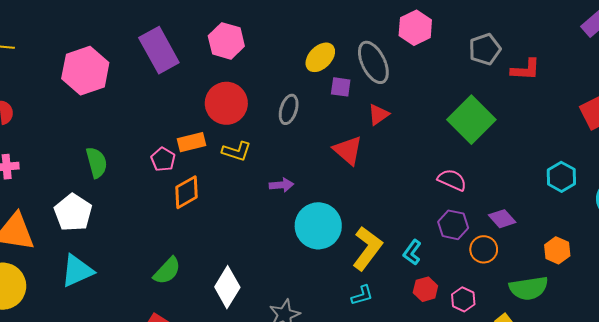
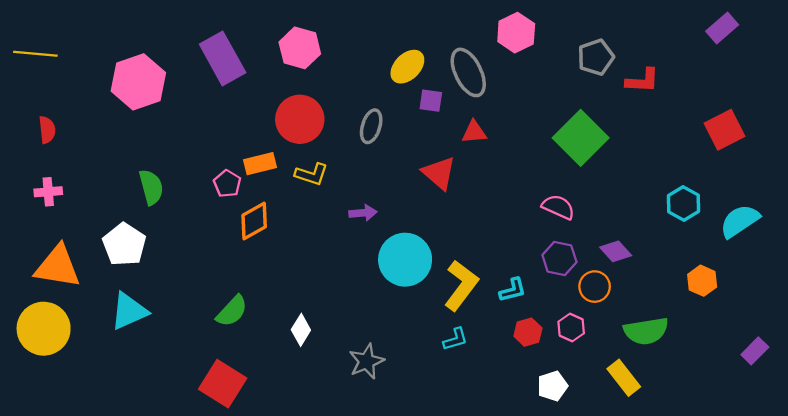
red triangle: (378, 115) -> (474, 132), turned 30
orange hexagon: (557, 250) -> (702, 281), moved
cyan L-shape: (412, 252) -> (513, 290), turned -140
white diamond: (227, 287) -> (301, 330), size x0.7
pink hexagon: (463, 299) -> (571, 327), moved

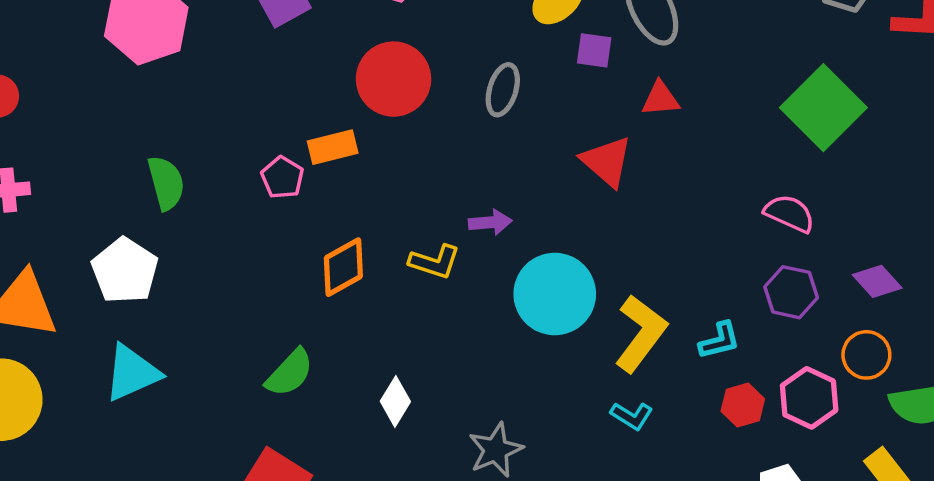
yellow L-shape: (311, 174) -> (435, 262), moved
orange diamond: (254, 221) -> (343, 267), moved
orange circle: (595, 287) -> (866, 355), moved
pink hexagon: (571, 327) -> (809, 398), size x1.4
cyan L-shape: (455, 339) -> (632, 416), turned 48

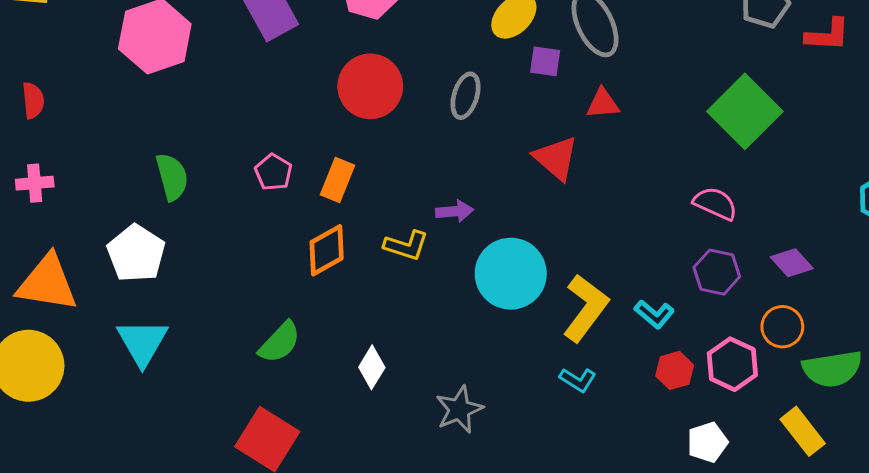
orange rectangle: (333, 147) -> (337, 180), moved, turned -54
cyan L-shape: (720, 341) -> (654, 314), turned 54
cyan triangle: (132, 373) -> (142, 342), turned -36

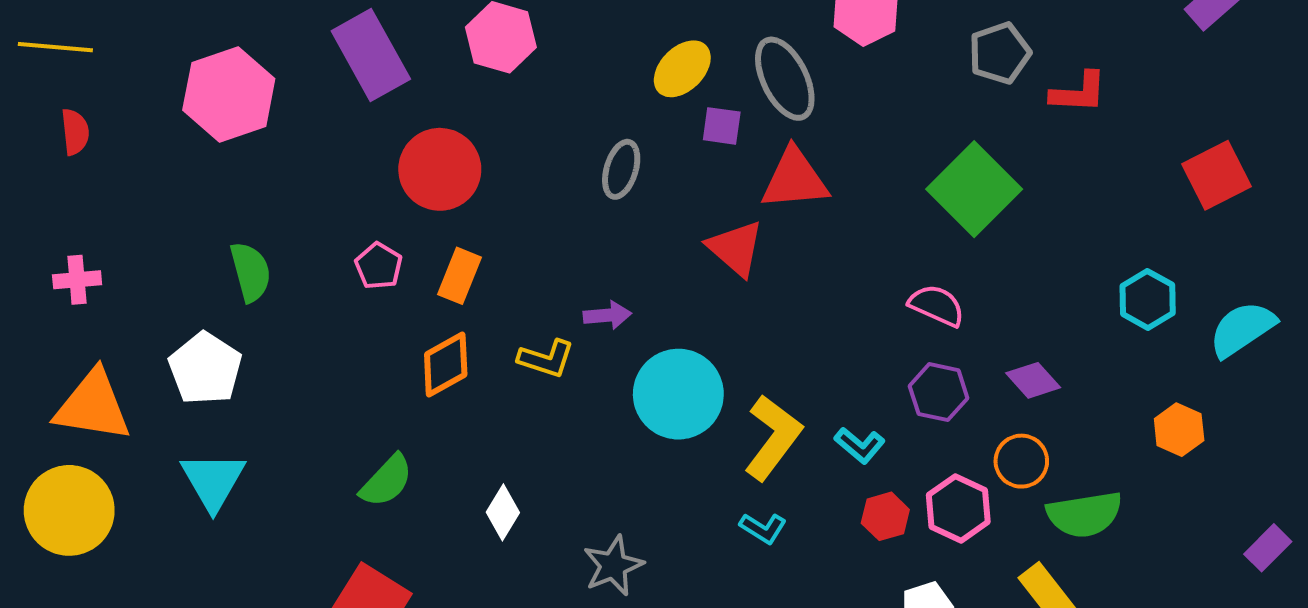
red circle: (370, 86) -> (440, 169), moved
red semicircle: (33, 100) -> (75, 132), moved
red triangle: (603, 104) -> (795, 179), size x1.6

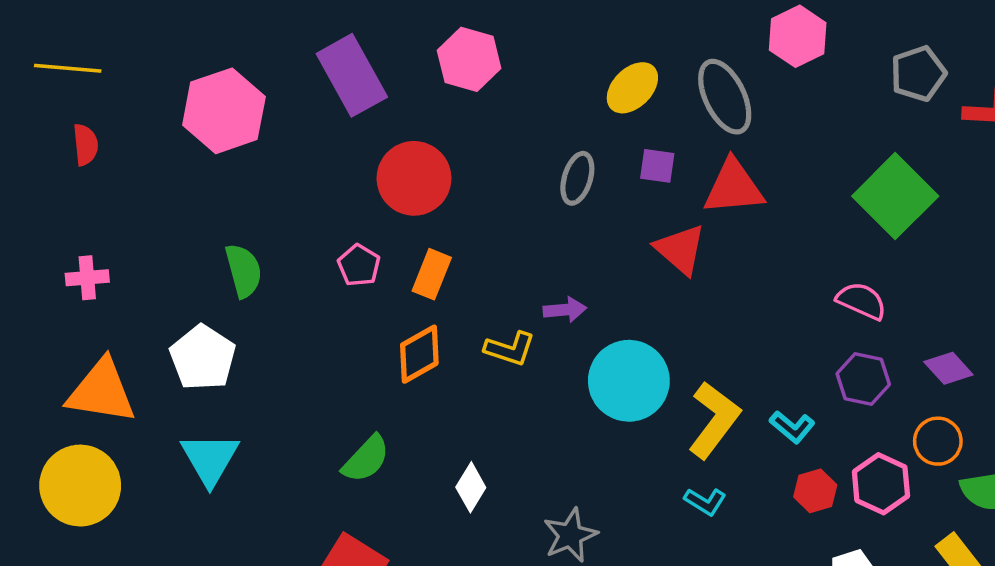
purple square: (722, 126) -> (657, 166), moved

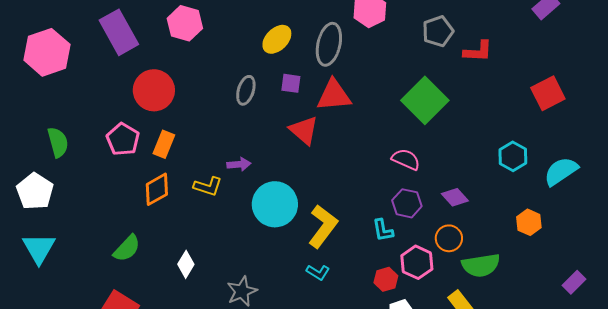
gray ellipse: (725, 97) -> (329, 44), turned 39
pink pentagon: (359, 265) -> (123, 139), size x1.4
cyan L-shape: (792, 427) -> (383, 230), moved, turned 40
red hexagon: (815, 491) -> (386, 279), moved

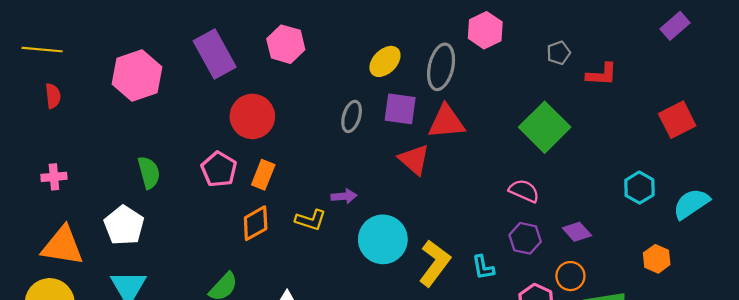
gray pentagon: (438, 31) -> (559, 53), size x0.7
purple square: (291, 83) -> (400, 109), size x1.5
cyan L-shape: (383, 230) -> (483, 267), moved

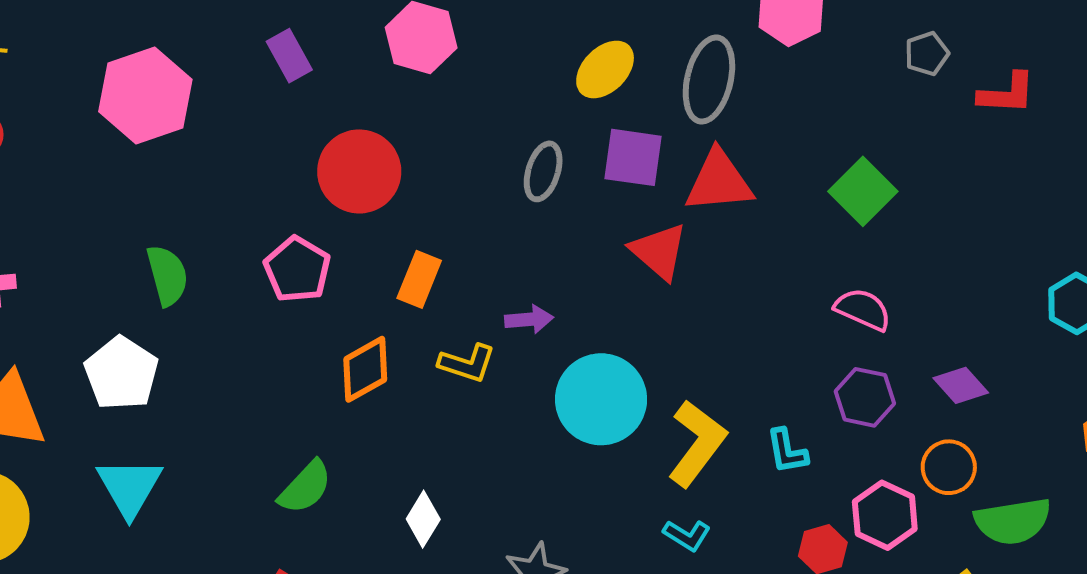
purple rectangle: (215, 54) -> (289, 56), size x0.6
green square: (545, 127) -> (863, 191), moved, size x0.7
orange rectangle: (263, 175) -> (419, 279), moved

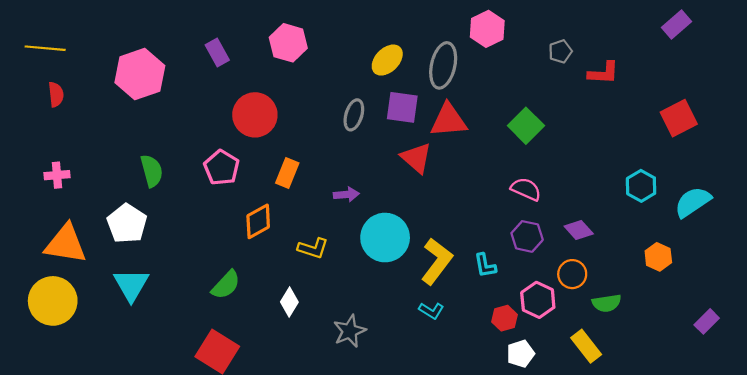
yellow L-shape: (467, 363) -> (313, 248), moved
green semicircle: (1013, 521) -> (607, 303), size x0.7

